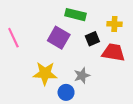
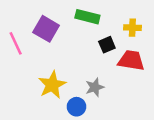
purple square: (59, 38) -> (46, 29), moved
yellow star: (45, 73) -> (52, 85), turned -30

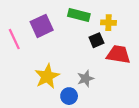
yellow cross: (132, 28) -> (108, 23), moved
purple square: (46, 29) -> (42, 26), turned 35

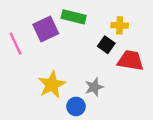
green rectangle: (79, 15) -> (74, 17), moved
black square: (96, 40) -> (106, 45), turned -32

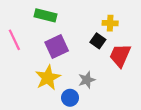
green rectangle: (74, 17) -> (46, 15), moved
purple square: (46, 29) -> (57, 47), moved
red trapezoid: (130, 60) -> (120, 55), turned -75

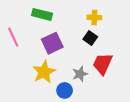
yellow cross: (110, 23) -> (94, 17), moved
red trapezoid: (120, 55) -> (103, 64), moved

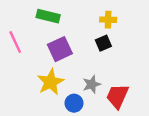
black square: (90, 38) -> (103, 43), turned 32
red trapezoid: (103, 64) -> (118, 96), moved

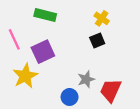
yellow cross: (108, 20) -> (102, 18), turned 32
purple square: (60, 49) -> (43, 52), moved
yellow star: (50, 82) -> (25, 76), moved

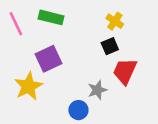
pink line: (14, 39) -> (16, 24), moved
red trapezoid: (110, 90) -> (125, 71), moved

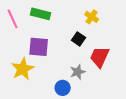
black square: (110, 46) -> (79, 39), moved, turned -32
purple square: (48, 59) -> (39, 47), turned 30

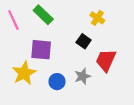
green rectangle: (41, 14) -> (43, 15), turned 30
blue circle: (63, 88) -> (57, 82), moved

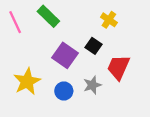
purple square: (41, 50) -> (65, 55), moved, turned 30

